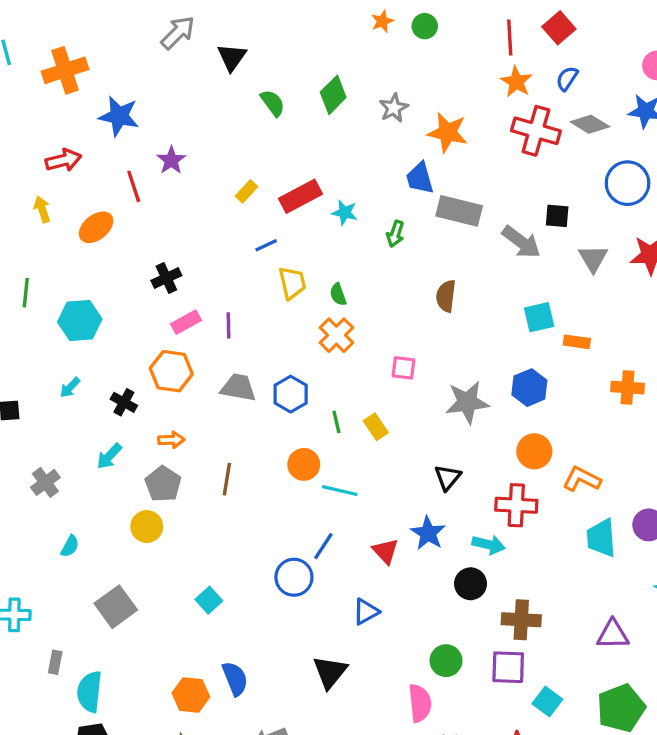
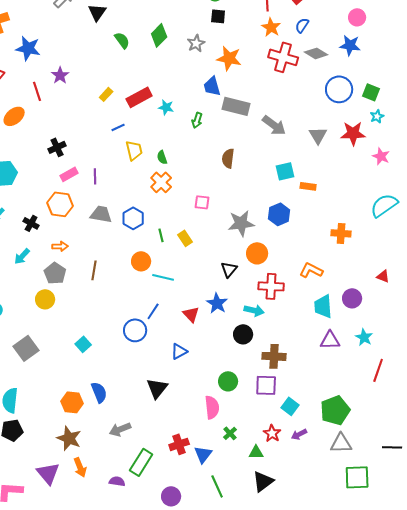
black square: (557, 216) -> (218, 16), moved
orange cross: (628, 388) -> (341, 233), moved
orange circle: (534, 451) -> (257, 253), moved
purple triangle: (613, 634) -> (330, 340), moved

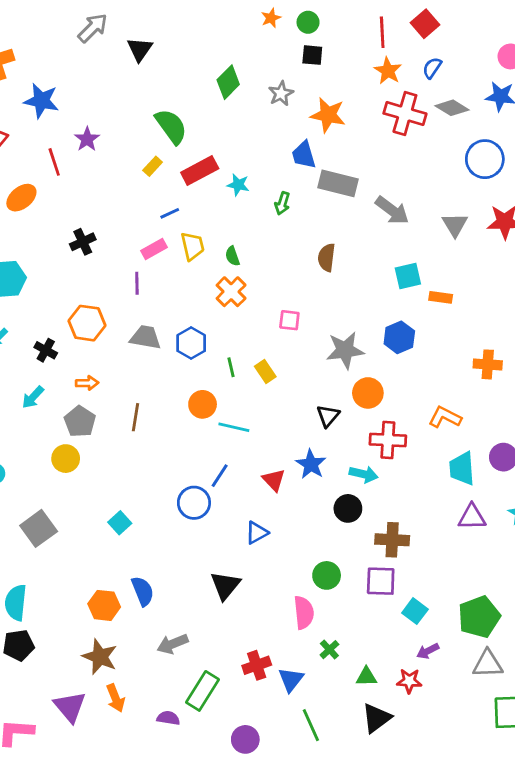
green semicircle: (122, 40) -> (171, 126), moved, size x1.5
pink rectangle: (69, 174) -> (154, 249), moved
red star: (272, 433) -> (409, 681), moved, turned -30

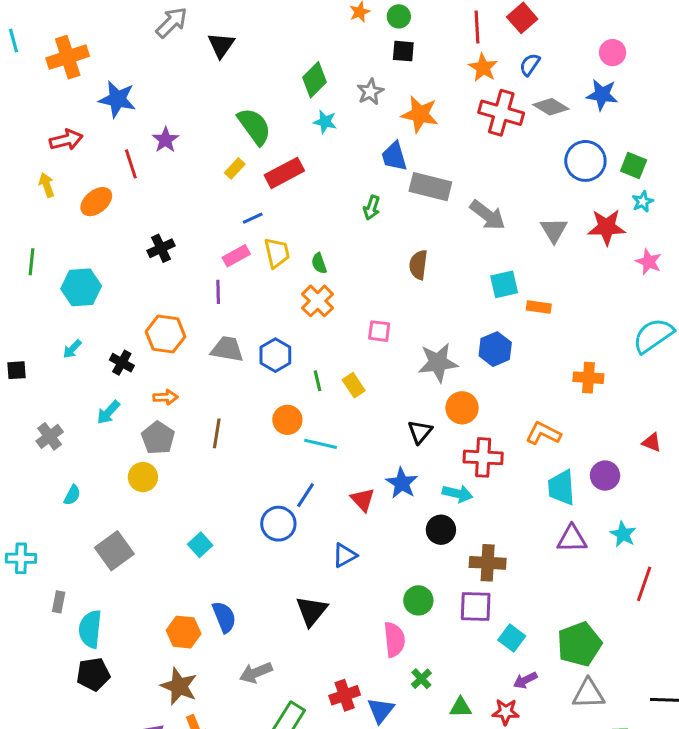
cyan star: (238, 185) -> (325, 122), moved

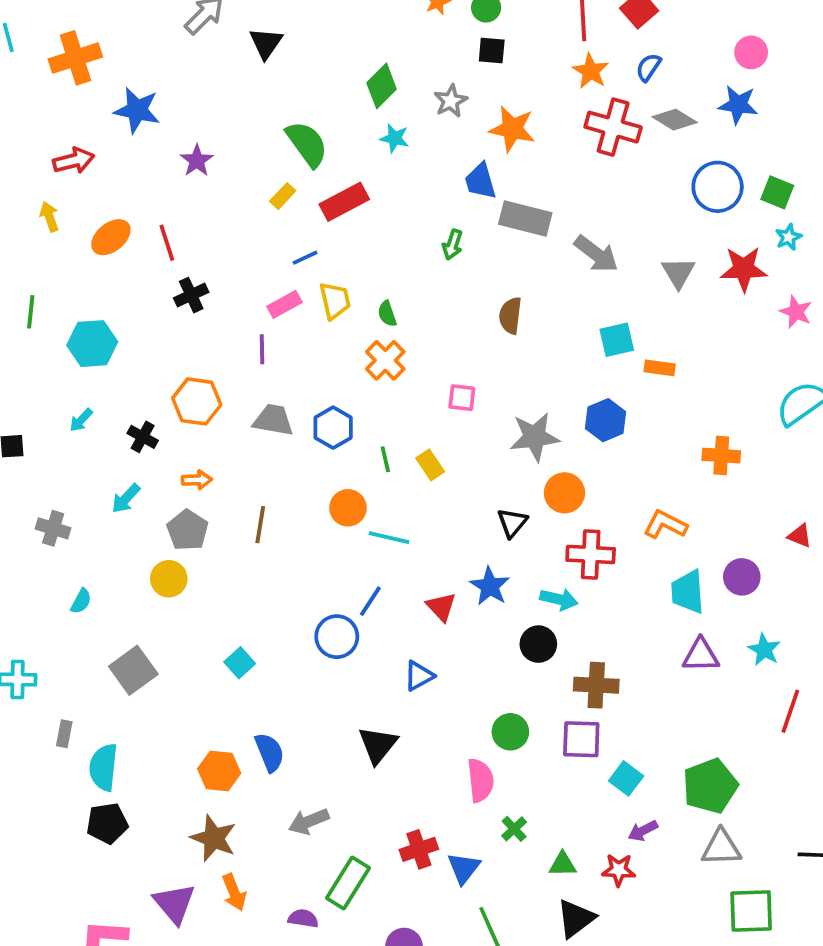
red line: (131, 164) -> (167, 243), moved
gray cross: (50, 436) -> (53, 528), turned -36

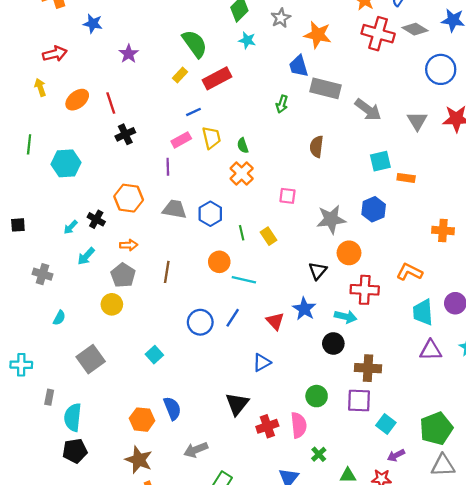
blue star: (137, 110) -> (93, 24), size x0.7
cyan arrow: (81, 420) -> (70, 227), moved
blue circle: (337, 637) -> (200, 322), moved
red cross: (419, 849) -> (267, 426), moved

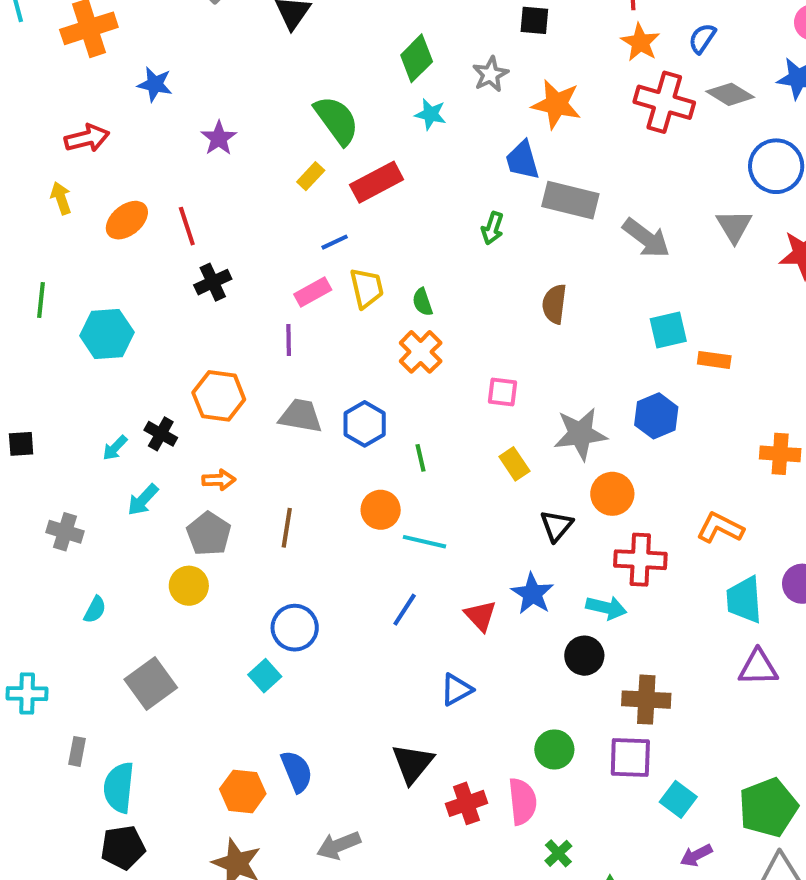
gray triangle: (417, 121) -> (734, 226), moved
yellow rectangle: (268, 236) -> (514, 464), moved
blue circle: (200, 322) -> (295, 628), moved

